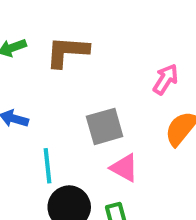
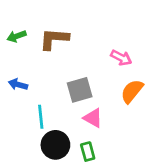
pink arrow: (166, 79) -> (121, 58), turned 85

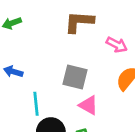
brown L-shape: (54, 39) -> (79, 22), moved
gray square: (80, 90) -> (75, 77), turned 30

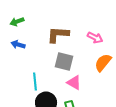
brown L-shape: (79, 22) -> (58, 35), moved
blue arrow: (13, 72) -> (18, 45), moved

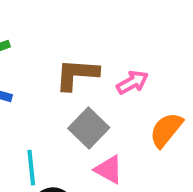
pink arrow: (95, 38) -> (132, 82), moved, turned -56
gray square: (64, 62) -> (89, 128), turned 30

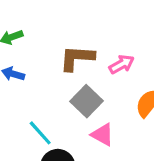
cyan line: (31, 168) -> (40, 133), turned -36

